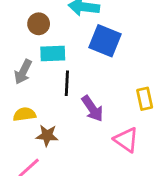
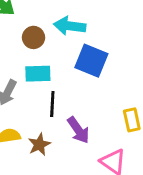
brown circle: (39, 24) -> (34, 37), moved
brown star: (47, 135) -> (39, 144), moved, turned -30

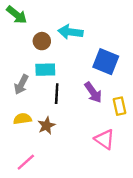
blue square: (91, 61) -> (106, 62), moved
purple arrow: (78, 130) -> (93, 92), moved

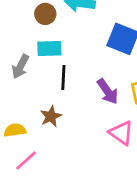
purple arrow: (93, 92) -> (108, 91), moved
yellow semicircle: (22, 119) -> (15, 130), moved

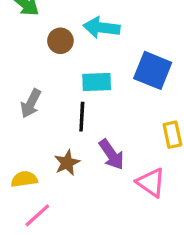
cyan rectangle: (49, 49) -> (97, 82), moved
purple arrow: (108, 91) -> (111, 154), moved

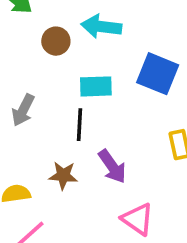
brown star: (67, 163) -> (63, 175), turned 30
pink triangle: (151, 182) -> (138, 219), moved

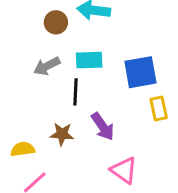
blue square: (158, 74) -> (140, 72), moved, turned -32
gray arrow: (23, 110) -> (47, 66), moved, turned 36

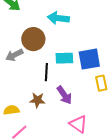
brown circle: (56, 22) -> (33, 39), moved, size x1.5
cyan rectangle: (89, 60) -> (64, 58), moved
gray arrow: (47, 66) -> (14, 55), moved

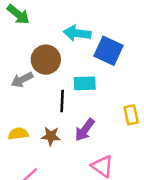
blue square: (89, 59) -> (109, 51), moved, turned 35
purple arrow: (64, 95) -> (85, 130), turned 72
yellow semicircle: (11, 110) -> (18, 134), moved

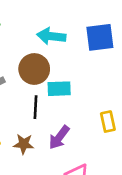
blue square: (109, 51) -> (100, 37), moved, turned -32
brown circle: (46, 60) -> (34, 69), moved

